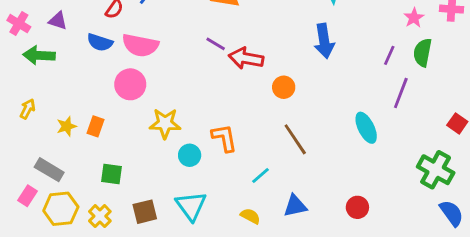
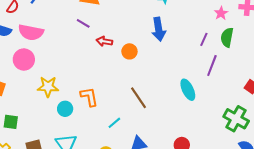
purple line: (216, 44) -> (83, 23), moved
red arrow: (246, 58) -> (104, 41), size x0.7
orange circle: (284, 87) -> (129, 51), moved

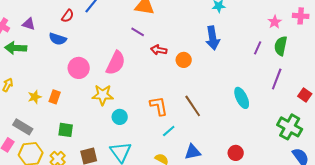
pink semicircle: (31, 32) -> (116, 63), moved, turned -75
purple line: (212, 66) -> (277, 79), moved
orange L-shape: (89, 97) -> (159, 106), moved

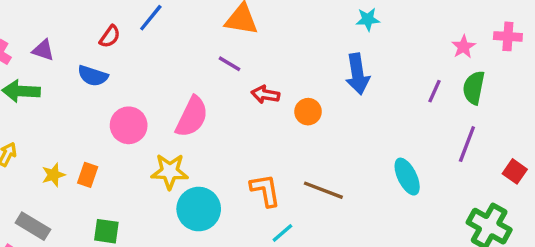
brown line: (193, 106) -> (323, 190), turned -35
cyan circle: (120, 117) -> (199, 209), size x1.6

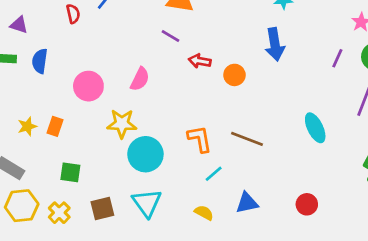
red semicircle: (110, 36) -> (73, 14), turned -48
blue semicircle: (93, 76) -> (40, 61), moved, turned 80
pink semicircle: (192, 117) -> (140, 79), size x0.7

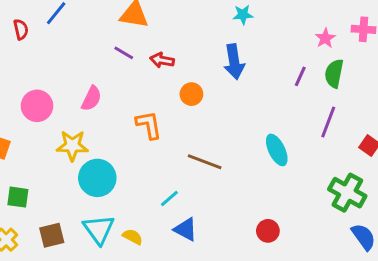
red arrow: (200, 61) -> (162, 60), moved
orange L-shape: (200, 139) -> (149, 125), moved
blue triangle: (247, 203) -> (186, 229), moved, turned 40
yellow semicircle: (204, 213) -> (133, 237), moved

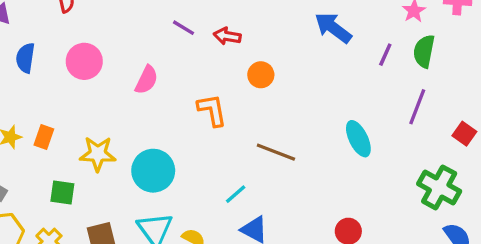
blue arrow: (234, 62) -> (333, 28), moved, turned 136
pink circle: (37, 106) -> (84, 61), moved
yellow star: (72, 146) -> (98, 154), moved

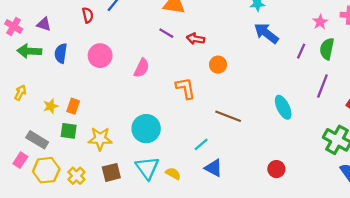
yellow star: (98, 154) -> (100, 139), moved
green square: (62, 193) -> (69, 131), moved

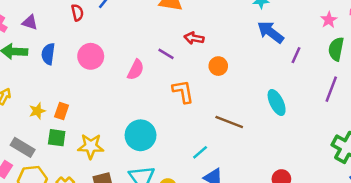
purple line: (166, 33) -> (166, 54), moved
purple line: (301, 51) -> (296, 55), moved
cyan ellipse: (283, 107) -> (277, 102), moved

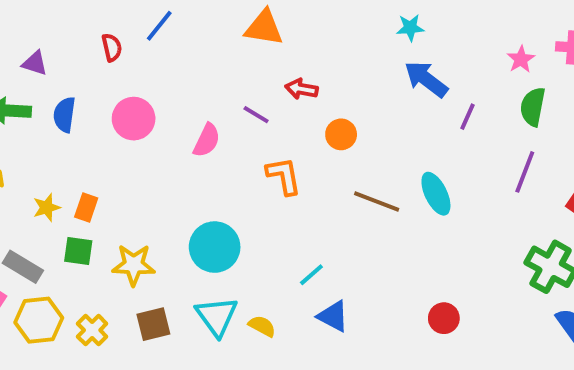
brown line: (229, 122) -> (377, 202), moved

